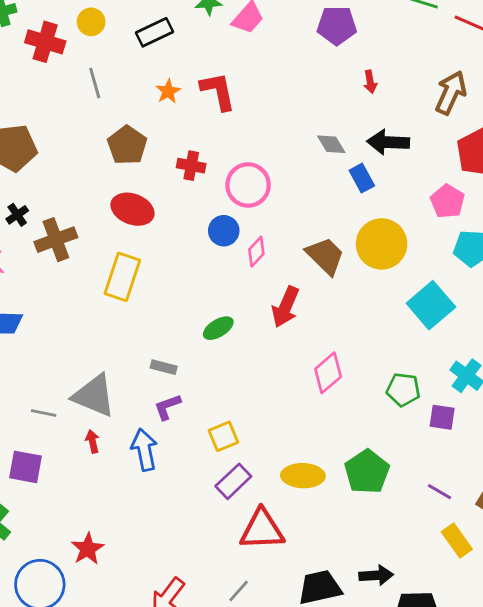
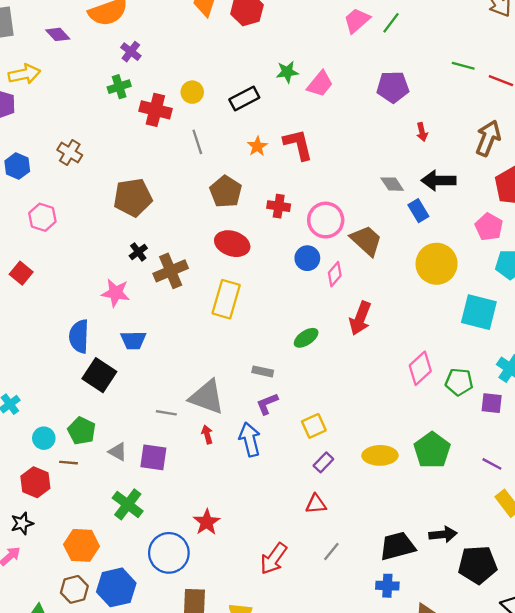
brown trapezoid: (325, 256) -> (366, 240), moved
cyan square: (431, 305) -> (479, 312), turned -33
pink diamond: (328, 373) -> (420, 368), moved
purple rectangle: (233, 481) -> (323, 462), size x0.7
red triangle: (262, 530) -> (316, 504), moved, size x0.6

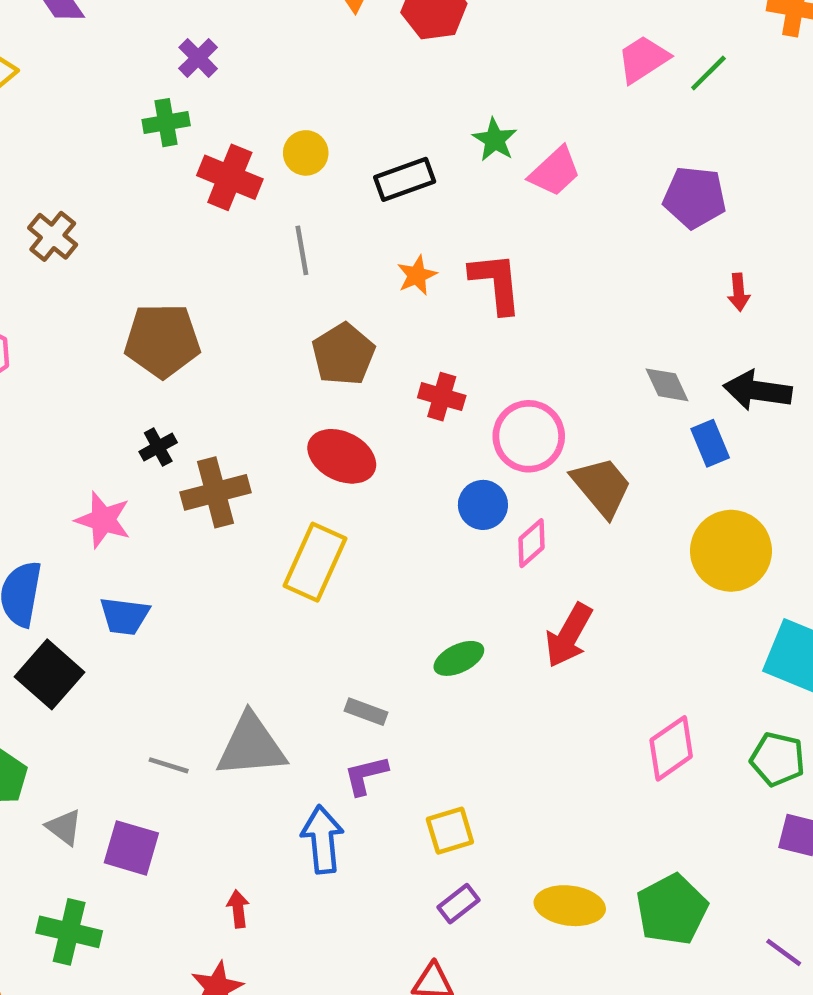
green star: (287, 72) -> (495, 140), turned 30
green pentagon: (459, 382) -> (777, 759), moved
gray triangle: (207, 397) -> (251, 746), turned -33
red arrow: (207, 434) -> (238, 909), moved
green cross: (128, 504) -> (69, 932), turned -32

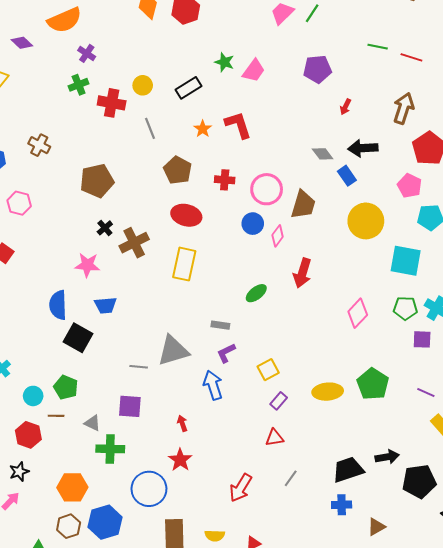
red arrow: (739, 292) -> (345, 107), turned 42
brown trapezoid: (602, 487) -> (303, 205), turned 68
gray triangle: (64, 827) -> (92, 423), moved

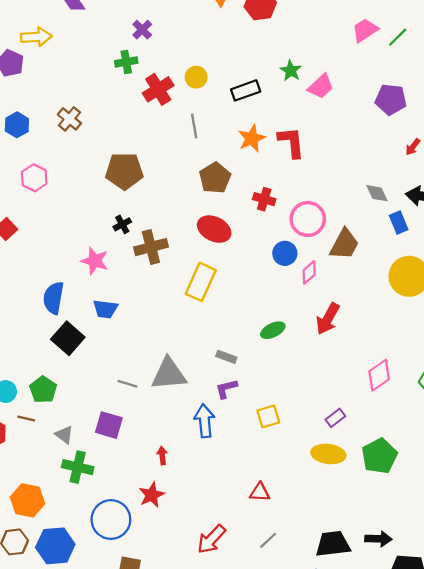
red cross: (112, 103) -> (158, 89), turned 36
orange star: (203, 129) -> (252, 138), size x1.4
purple rectangle: (279, 401) -> (335, 418), moved

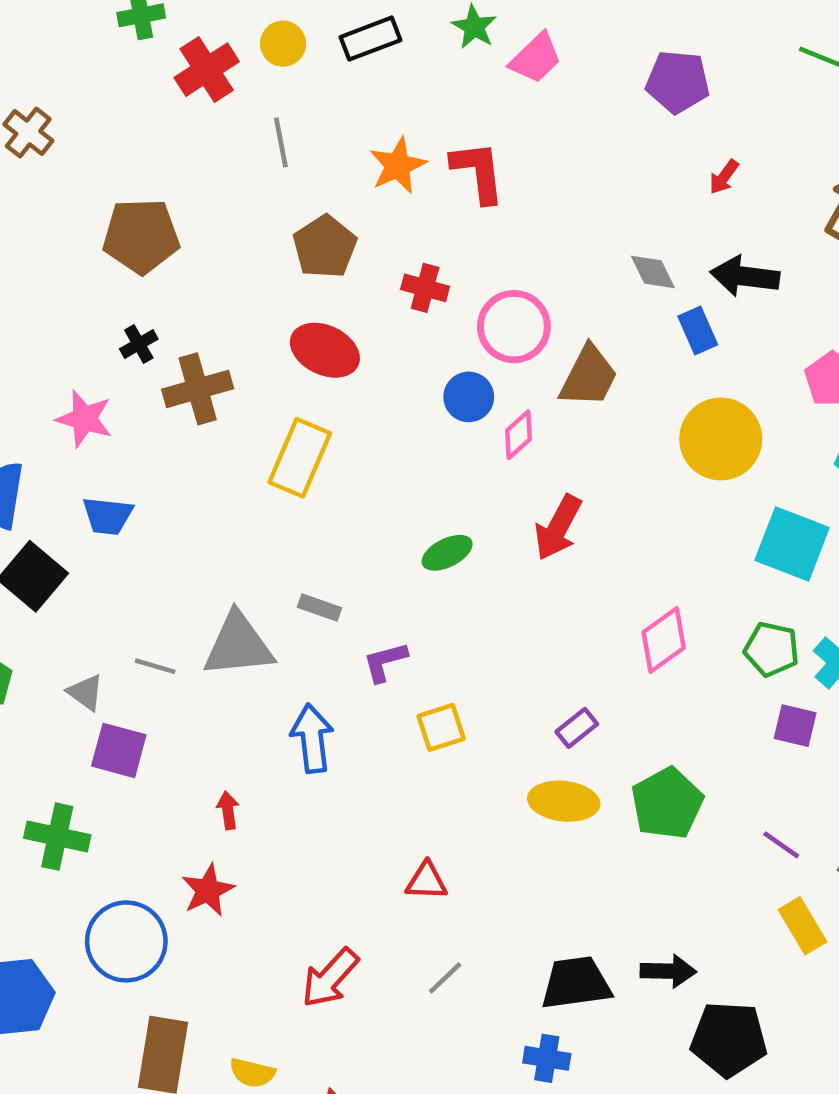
black rectangle: (246, 90) -> (370, 39), moved
gray rectangle: (226, 357) -> (319, 608), moved
purple L-shape: (226, 389) -> (385, 662), moved
gray triangle: (64, 435) -> (86, 692), moved

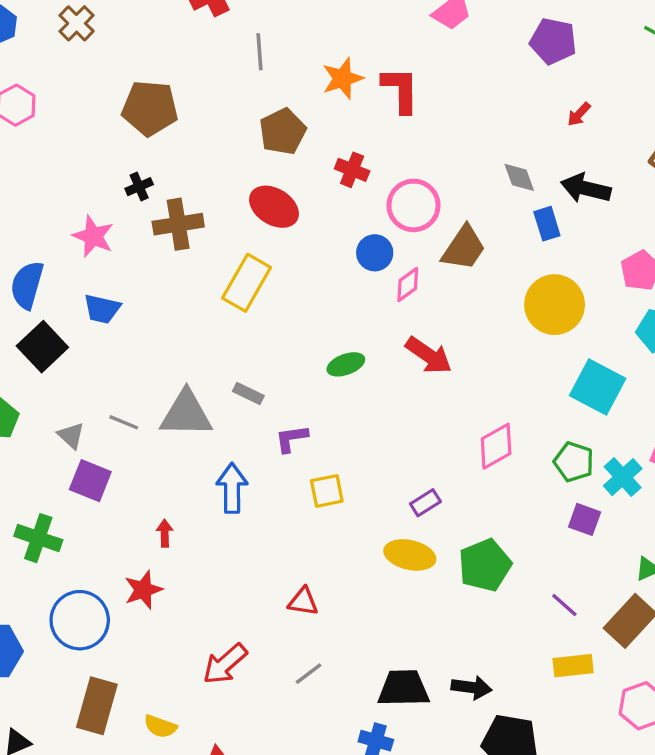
red arrow: (558, 528) -> (429, 355), turned -90
yellow rectangle: (802, 926) -> (573, 666), turned -72

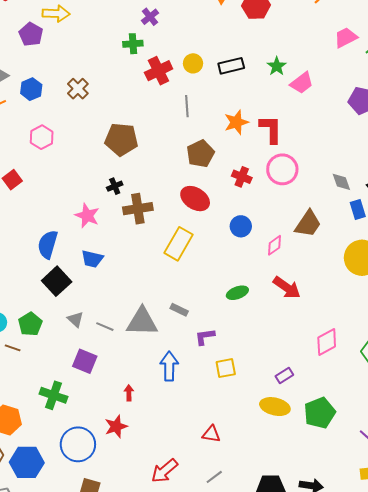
pink circle: (414, 205) -> (282, 169), moved
blue circle: (375, 253) -> (241, 226), moved
gray triangle: (71, 435) -> (75, 319), moved

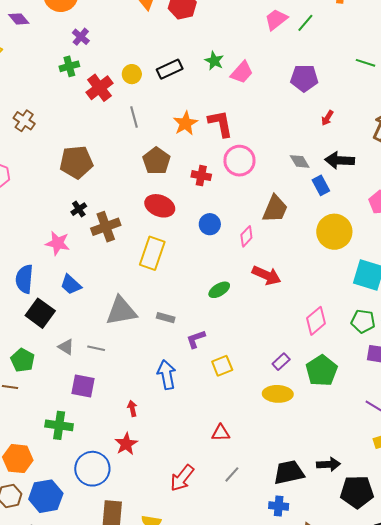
blue trapezoid: (92, 259) -> (71, 285), turned 40
gray triangle: (142, 322) -> (121, 311), moved
green pentagon: (320, 413) -> (322, 371), moved

